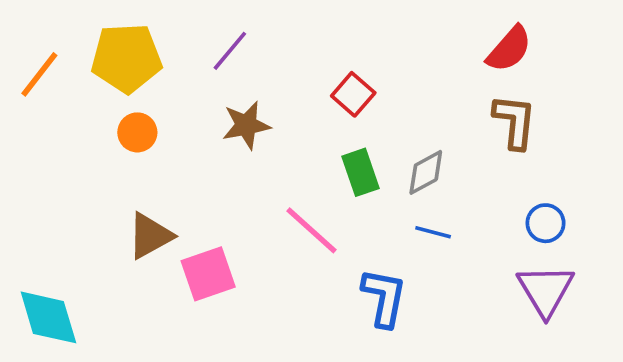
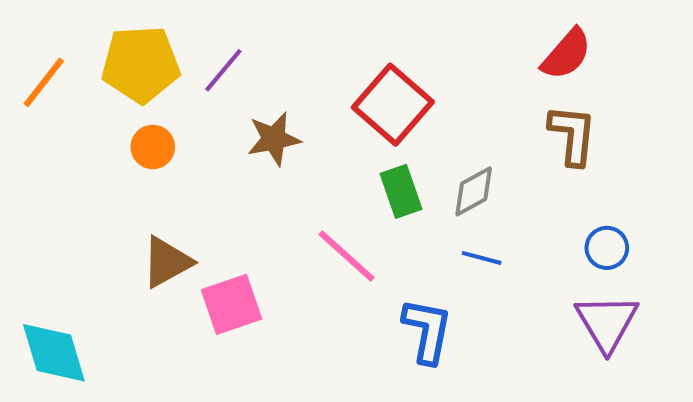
purple line: (230, 51) -> (223, 70), moved
red square: (353, 94) -> (393, 105), size x1.6

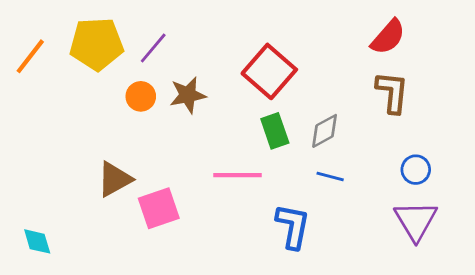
orange circle: (153, 147) -> (141, 96), moved
pink line: (346, 256) -> (238, 175), turned -42
cyan diamond: (54, 353) -> (37, 241), size x0.6

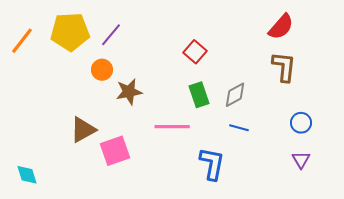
red square: (269, 71) -> (195, 52), size x0.6
brown star: (188, 95) -> (129, 92), moved
purple triangle: (416, 221) -> (301, 160), size x0.6

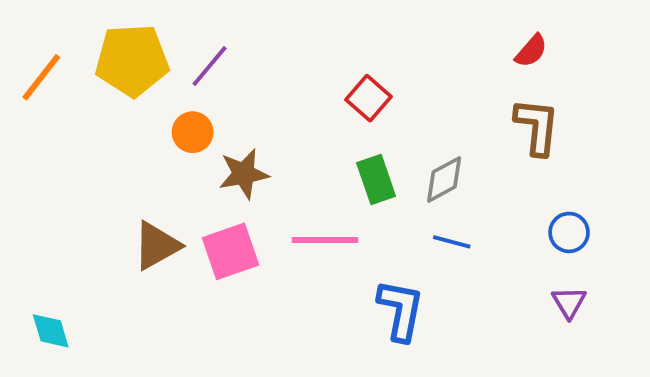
red semicircle: (281, 27) -> (531, 51), size x0.7
pink square: (115, 151) -> (230, 251), moved

